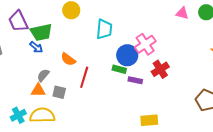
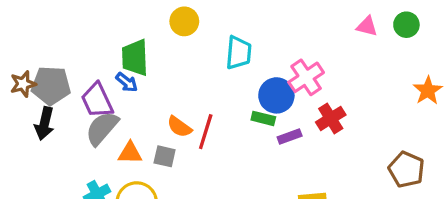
purple trapezoid: (18, 21) -> (97, 100), moved
green trapezoid: (41, 32) -> (135, 58), turned 100
orange semicircle: (68, 59) -> (179, 127), moved
gray semicircle: (43, 75) -> (102, 128), moved, size x1.6
purple rectangle: (135, 80) -> (290, 137), turned -32

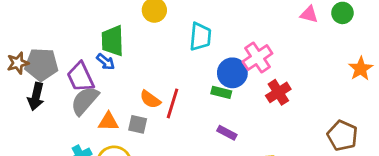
purple rectangle: (290, 137) -> (227, 133), moved, turned 48

